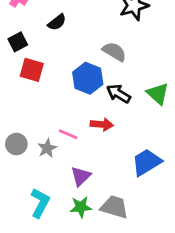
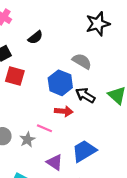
red arrow: (102, 124) -> (64, 111), moved
blue trapezoid: (147, 162) -> (84, 151), moved
purple triangle: (81, 176) -> (55, 162), turned -42

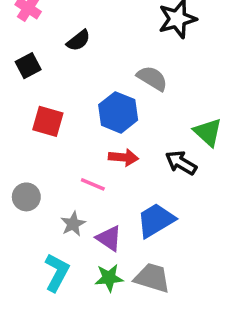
red square: (15, 76) -> (48, 121), moved
black arrow: (85, 95) -> (181, 163), moved
gray star: (27, 140) -> (73, 224), moved

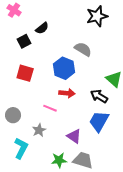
black square: (28, 66) -> (24, 41), moved
blue trapezoid: (156, 220) -> (99, 121), moved, turned -30
purple triangle: (109, 238) -> (74, 136), moved
cyan L-shape: (57, 272) -> (21, 148), moved

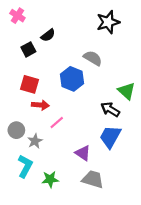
red arrow: (67, 93) -> (40, 105), moved
pink line: (50, 108) -> (57, 123), turned -64
gray star: (39, 130) -> (35, 141), moved
green star: (59, 160) -> (50, 179), moved

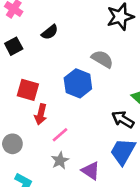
black square: (28, 49) -> (14, 46), moved
red arrow: (40, 105) -> (41, 114), turned 98
gray star: (35, 141) -> (60, 160), moved

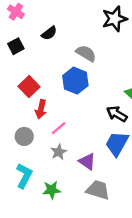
gray semicircle: (102, 59) -> (86, 53), moved
red square: (28, 90) -> (29, 87), turned 30
gray circle: (12, 144) -> (24, 136), moved

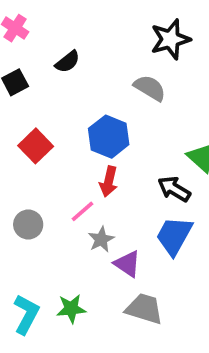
gray semicircle: (86, 53) -> (150, 88), moved
red arrow: (41, 109) -> (109, 181), moved
gray star: (59, 152) -> (101, 239), moved
cyan L-shape: (24, 176) -> (26, 314), moved

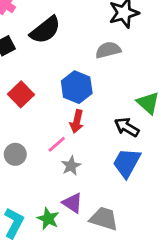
black semicircle: (67, 62) -> (45, 30), size x1.6
gray semicircle: (150, 88) -> (108, 50), turned -45
purple triangle: (127, 264) -> (72, 203), moved
green star: (71, 309) -> (48, 219), turned 30

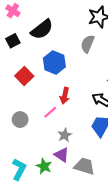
gray semicircle: (108, 50) -> (87, 44), turned -54
blue hexagon: (77, 87) -> (54, 63), moved
gray star: (71, 166) -> (65, 135), moved

